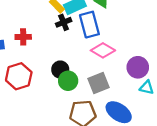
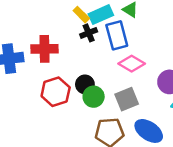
red cross: (23, 37) -> (45, 49), size x1.5
red hexagon: (19, 76) -> (56, 92), moved

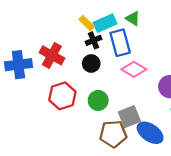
red cross: (45, 49) -> (52, 55), turned 30
black circle: (85, 84) -> (91, 63), moved
gray square: (127, 99) -> (129, 117), moved

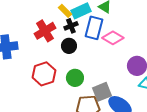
blue rectangle: (120, 43) -> (94, 28), turned 30
red cross: (52, 55) -> (45, 31), moved, turned 30
pink diamond: (134, 69) -> (113, 38), moved

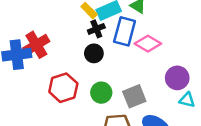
red cross: (45, 31) -> (36, 45), moved
gray square: (102, 92) -> (134, 96), moved

